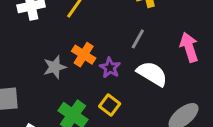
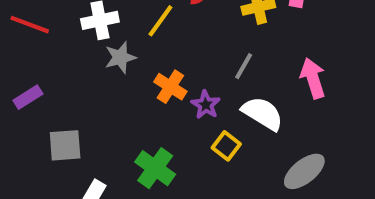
gray star: (55, 67) -> (120, 57), moved
yellow square: (110, 105) -> (226, 146), moved

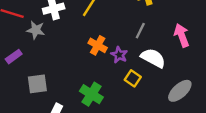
gray star: (120, 57) -> (36, 30), moved, turned 30

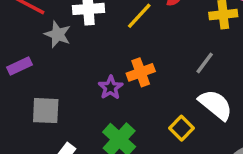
orange cross: (98, 45) -> (141, 72), turned 30
purple star: (119, 55) -> (111, 87), moved

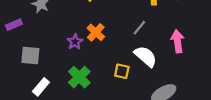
orange cross: (141, 72) -> (96, 32), turned -30
yellow square: (181, 128) -> (122, 71), turned -35

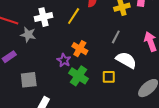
green cross: (79, 77) -> (79, 76), moved

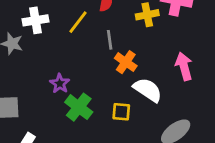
gray line: (116, 37) -> (110, 40), moved, turned -40
orange cross: (80, 49) -> (126, 62), moved

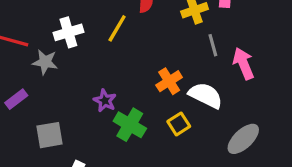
gray line: (110, 40) -> (213, 45), moved
orange cross: (126, 62) -> (169, 81), moved, turned 30
yellow square: (121, 112) -> (179, 124), turned -30

